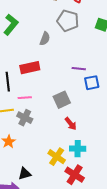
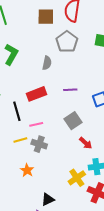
gray pentagon: (68, 21) -> (67, 42), turned 30
purple line: (79, 69) -> (70, 90), moved
yellow cross: (57, 157) -> (77, 178), turned 30

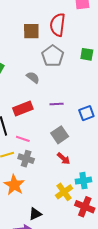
gray semicircle: (47, 63) -> (33, 77), turned -64
pink line: (36, 124) -> (23, 139), turned 32
red arrow: (86, 143) -> (64, 159), moved
orange star: (27, 170) -> (14, 185), size x1.5

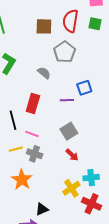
green square: (87, 54) -> (95, 24), moved
red rectangle: (23, 108) -> (33, 104), turned -54
blue square: (86, 113) -> (84, 88), moved

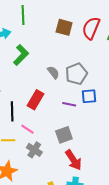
gray pentagon: (65, 52) -> (76, 74), moved
gray cross: (35, 154) -> (34, 150), moved
red arrow: (72, 155) -> (73, 160), moved, size x1.5

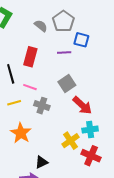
blue square: (89, 96) -> (81, 40), turned 35

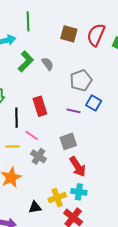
gray semicircle: (41, 26) -> (48, 64), moved
red rectangle: (30, 57) -> (40, 106), turned -48
black triangle: (41, 162) -> (35, 207), moved

